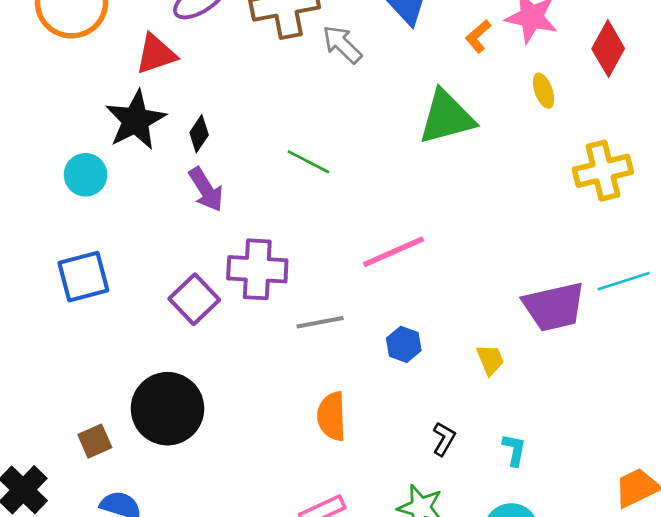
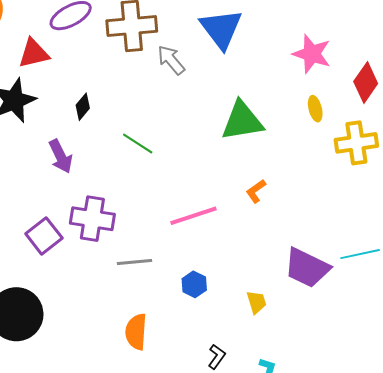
orange L-shape: (478, 36) -> (256, 191), moved
black diamond: (199, 134) -> (83, 107), moved
yellow cross: (603, 171) -> (356, 143), moved
purple trapezoid: (554, 307) -> (307, 268), turned 33

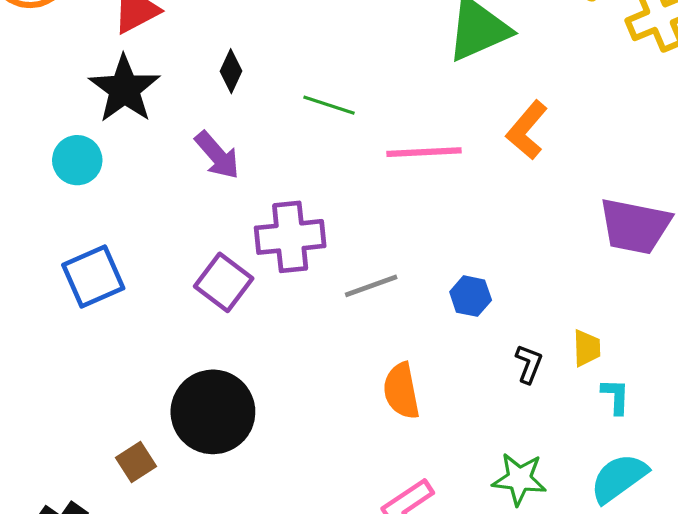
orange L-shape: (256, 191) -> (527, 130), size x1.5
pink line: (193, 216) -> (424, 152), moved, turned 30
yellow trapezoid: (257, 302) -> (587, 348), moved, turned 30
black L-shape: (217, 357) -> (529, 364), moved

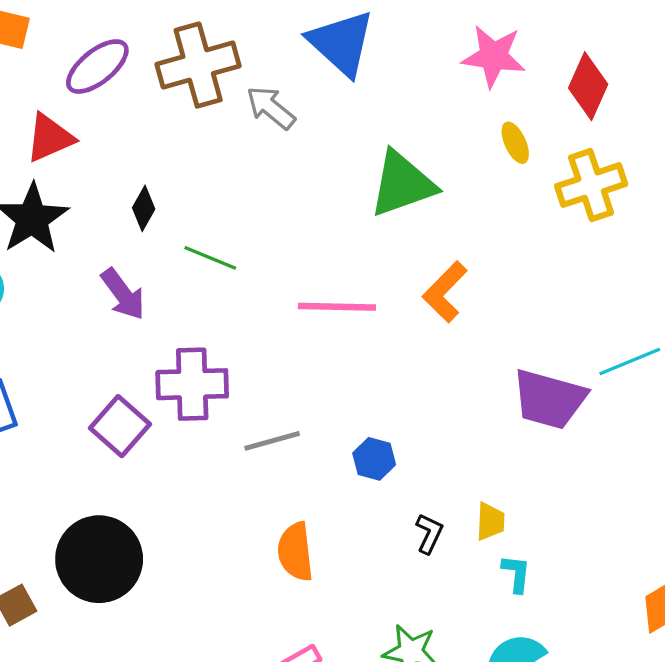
green line: (329, 105) -> (210, 258), moved

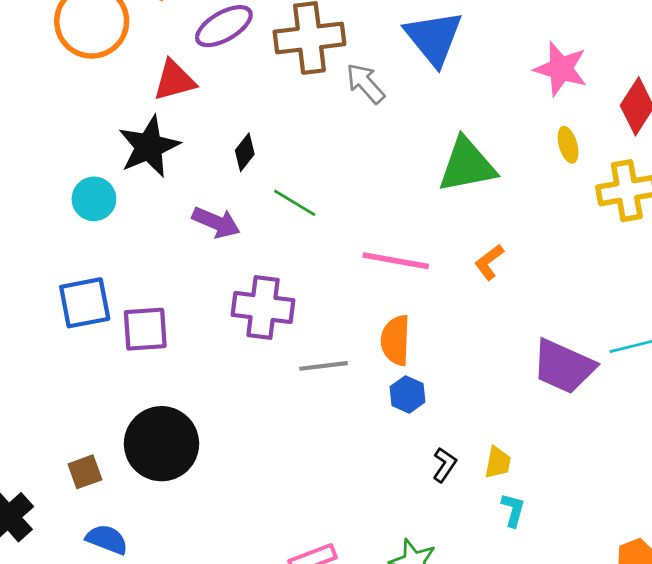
orange L-shape: (445, 292) -> (489, 262), size x0.7
purple arrow: (123, 294) -> (216, 222), turned -39
purple square: (120, 426) -> (145, 329), moved, turned 36
orange semicircle: (295, 552) -> (396, 340), moved

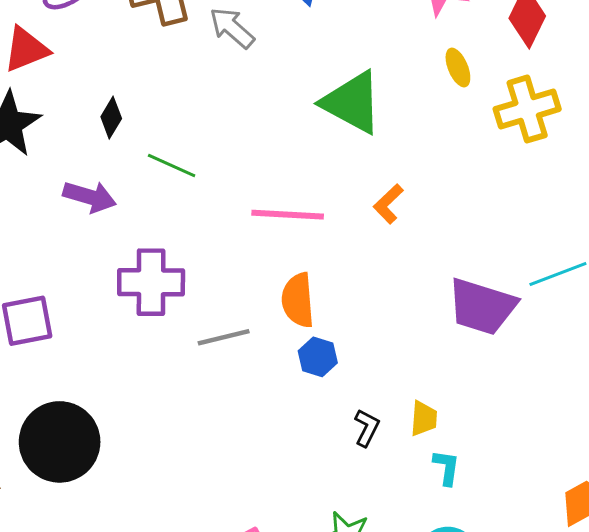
green triangle: (467, 165) -> (352, 102), turned 46

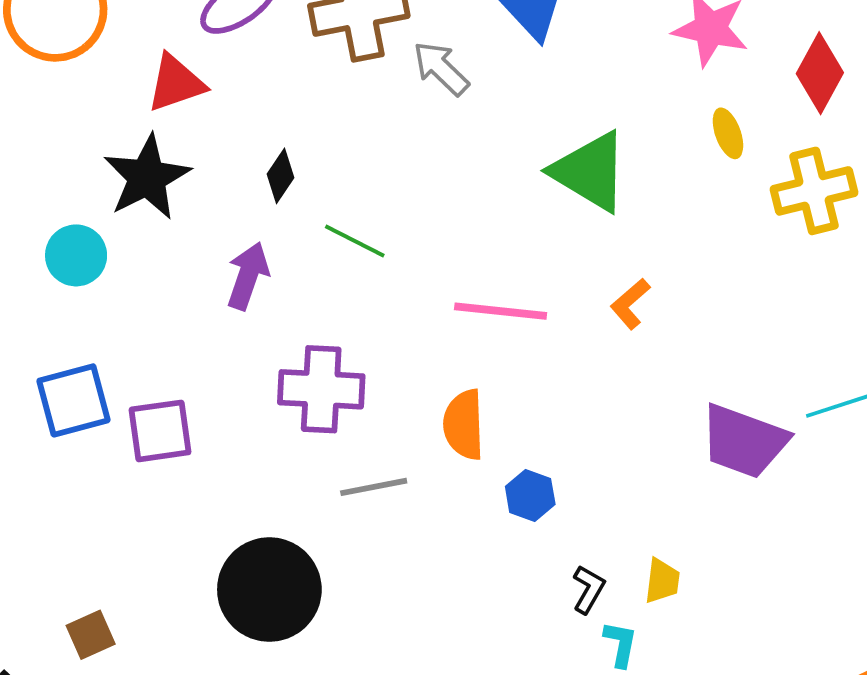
purple arrow: (90, 197) -> (248, 276), turned -90
orange semicircle: (298, 300) -> (464, 425), moved
gray line: (224, 337) -> (374, 487), moved
black circle: (60, 442) -> (269, 590), moved
cyan L-shape: (446, 467) -> (620, 644), moved

